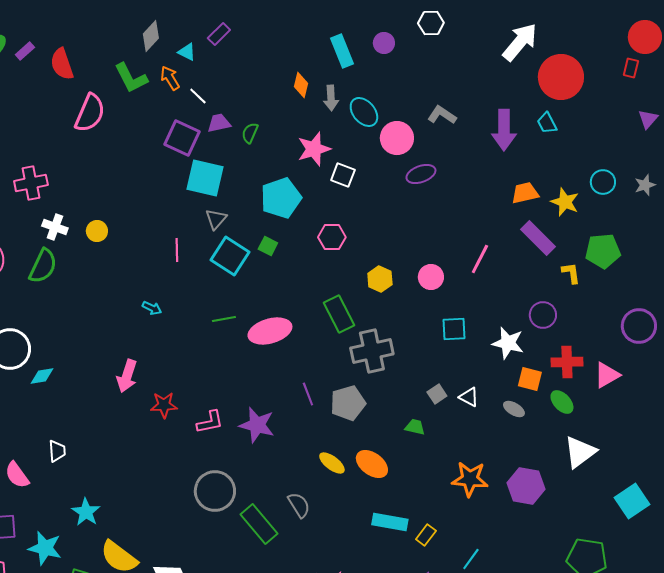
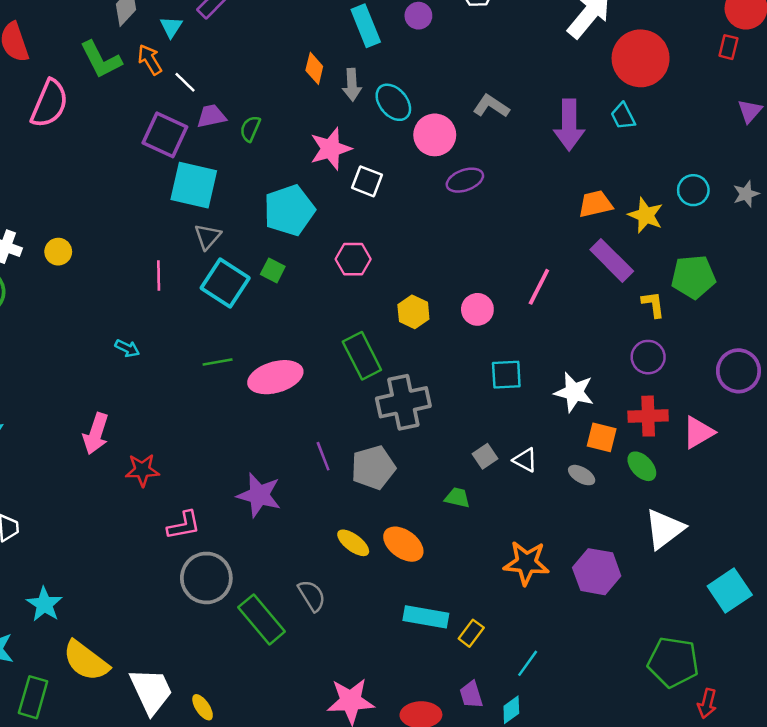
cyan triangle: (187, 52) -> (171, 27), turned 36
purple circle: (543, 315) -> (648, 357), moved
pink L-shape: (210, 422) -> (184, 525), moved

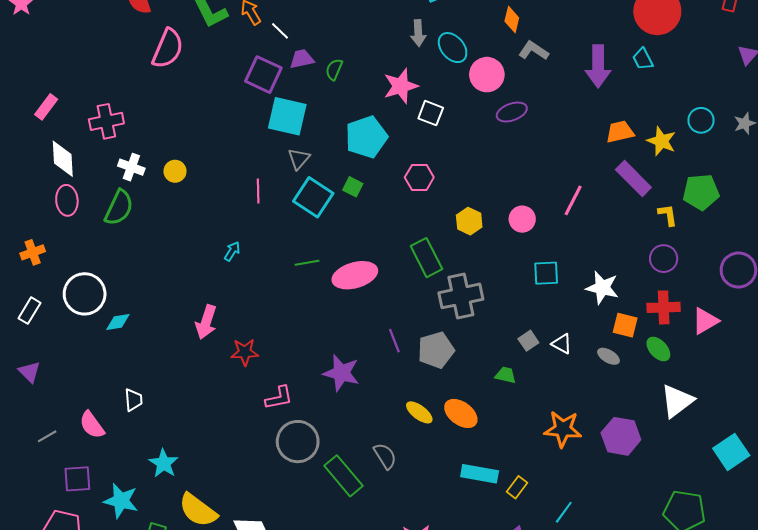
orange diamond: (314, 68) -> (512, 19), moved
cyan arrow: (127, 348) -> (232, 251), turned -84

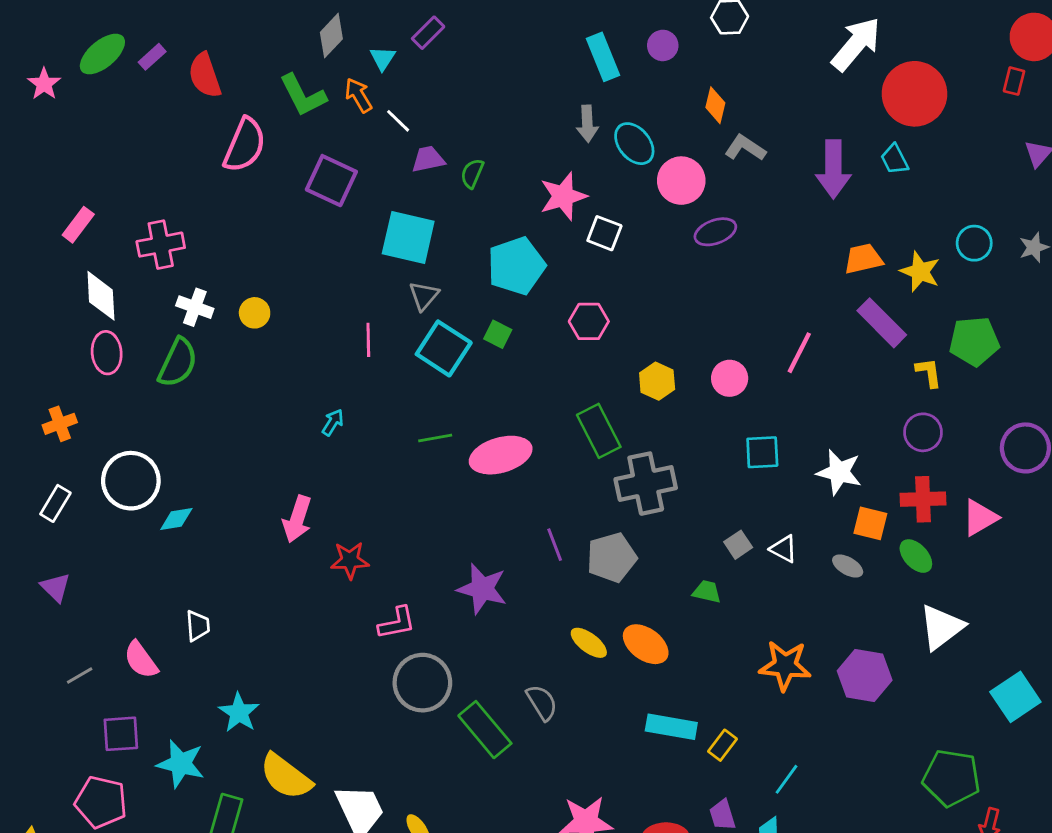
purple square: (263, 75) -> (331, 181), moved

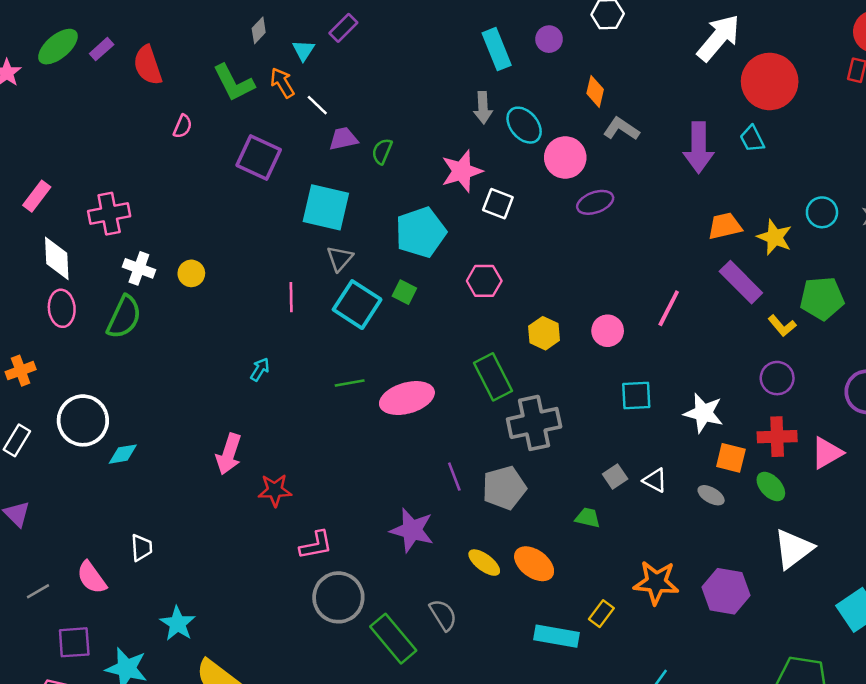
gray diamond: (331, 36) -> (259, 30), size x0.7
pink semicircle: (245, 145) -> (183, 126), size x0.5
yellow L-shape: (929, 373) -> (782, 326), turned 148
purple star: (482, 589) -> (412, 530), moved
yellow rectangle: (722, 745) -> (601, 614), moved

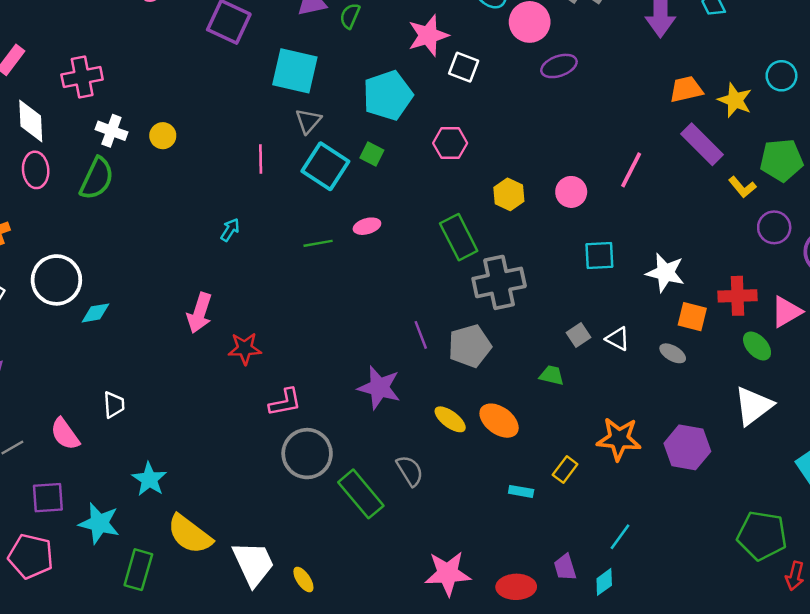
purple circle: (777, 378) -> (774, 227), moved
pink ellipse: (407, 398) -> (367, 226), moved, size x0.5
green ellipse: (771, 487) -> (757, 346), moved
cyan rectangle: (556, 636) -> (521, 491), size x0.6

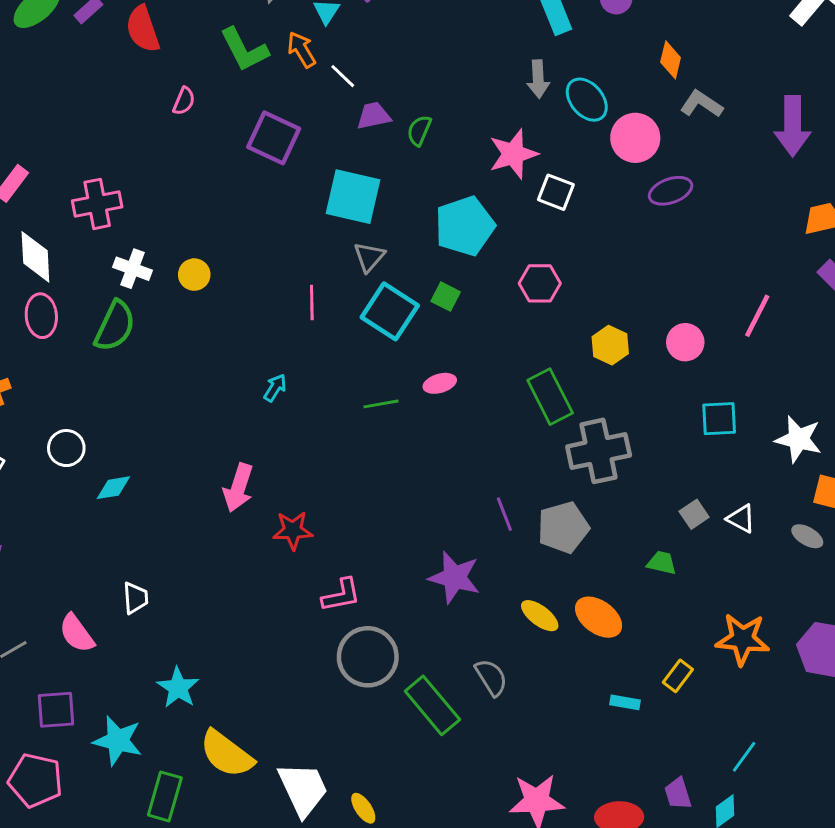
white circle: (56, 280) -> (66, 448), size x0.6

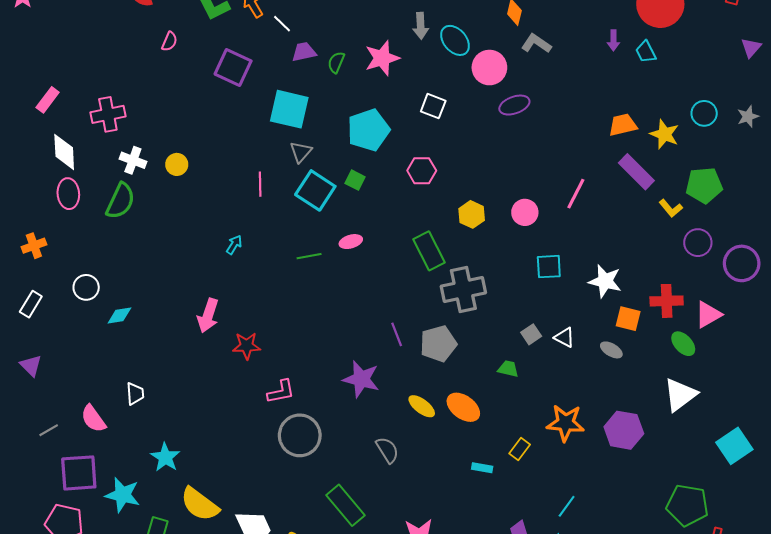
purple arrow: (793, 126) -> (613, 40), moved, size x0.5
pink star: (513, 154) -> (382, 58), moved
green rectangle: (432, 705) -> (346, 505), moved
purple square: (56, 710) -> (79, 473), size x1.4

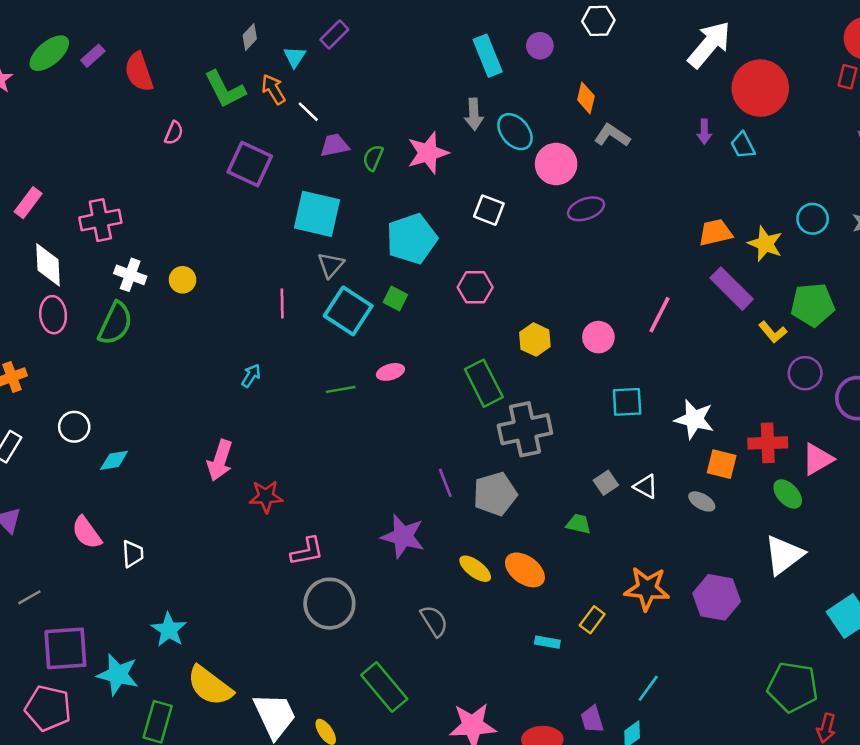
pink semicircle: (93, 419) -> (87, 533), moved

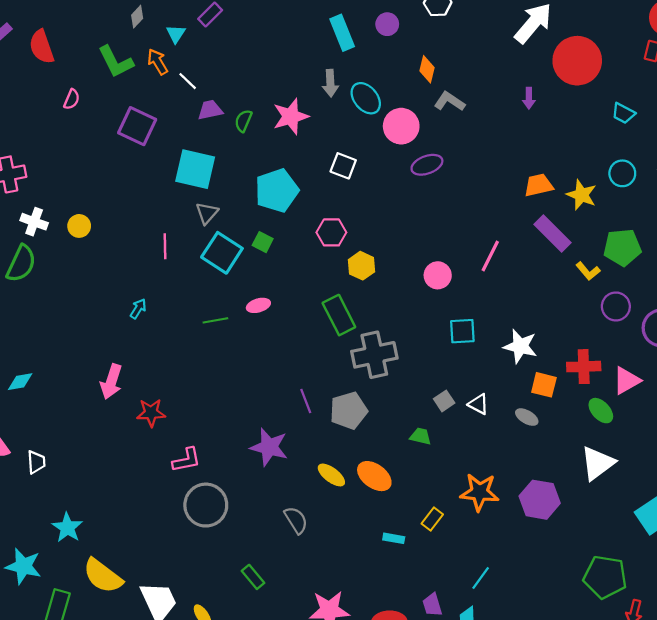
cyan trapezoid: (743, 145) -> (623, 113), moved, turned -35
yellow hexagon: (535, 340) -> (361, 266), moved
green rectangle: (384, 687) -> (253, 577), size x0.6

